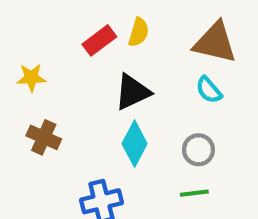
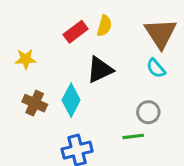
brown triangle: (215, 42) -> (160, 33), turned 44
cyan diamond: (135, 144) -> (71, 100), moved
green line: (194, 193) -> (133, 136), moved

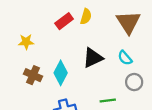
cyan semicircle: (156, 68) -> (125, 58), moved
black triangle: (100, 70) -> (93, 58), moved
gray circle: (148, 112) -> (134, 82), moved

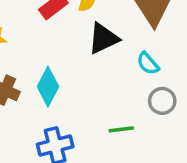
black triangle: (93, 58) -> (103, 38), moved

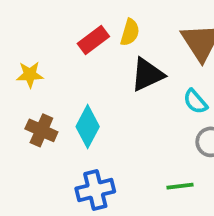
green line: (121, 129) -> (180, 186), moved

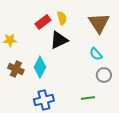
yellow semicircle: (130, 32) -> (62, 18), turned -32
black triangle: (147, 75) -> (59, 40), moved

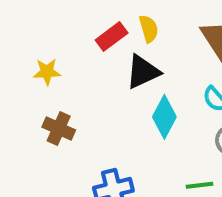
cyan diamond: (40, 67) -> (164, 117), moved

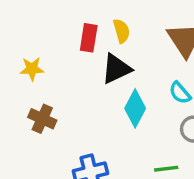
red rectangle: (112, 37) -> (89, 38), turned -44

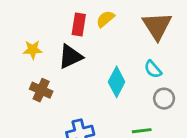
yellow semicircle: (121, 31) -> (105, 19), turned -114
black triangle: (116, 69) -> (70, 57), moved

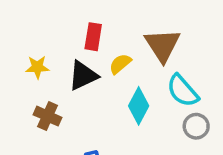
yellow semicircle: (105, 19) -> (120, 64), moved
brown triangle: (157, 26) -> (162, 45), moved
cyan semicircle: (153, 69) -> (183, 91), size x1.5

